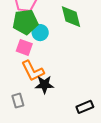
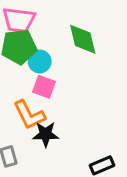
pink square: (24, 47) -> (44, 87), moved

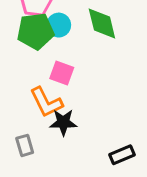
cyan circle: (40, 62) -> (59, 25), moved

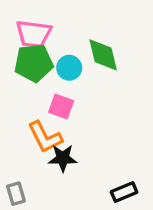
cyan circle: (59, 25) -> (69, 68), moved
gray rectangle: (25, 145) -> (16, 194), moved

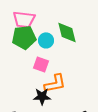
orange L-shape: (45, 137) -> (55, 83), moved, turned -75

